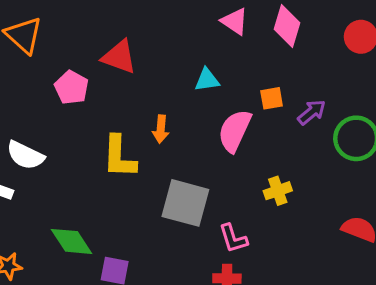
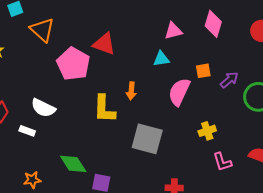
pink triangle: (235, 21) -> (173, 31), moved, turned -48
pink pentagon: (71, 88) -> (73, 64), size x1.5
pink L-shape: (233, 238) -> (222, 162), moved

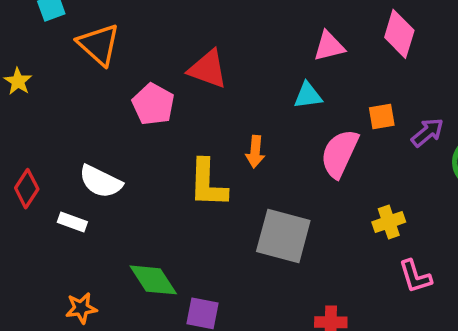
pink pentagon: (73, 64) -> (153, 104), size x0.7

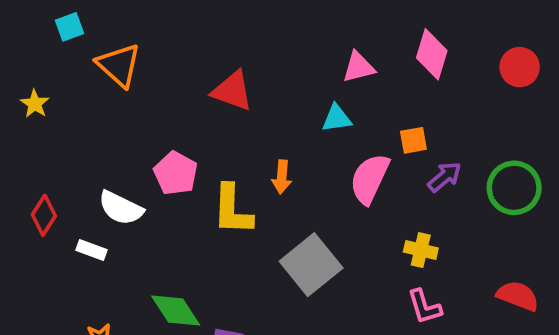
pink pentagon: (153, 104) -> (176, 173), moved
purple arrow: (427, 132) -> (445, 177), moved
yellow cross: (389, 222) -> (421, 250), turned 32
gray square: (283, 236) -> (311, 265), turned 36
pink L-shape: (415, 276) -> (424, 307), moved

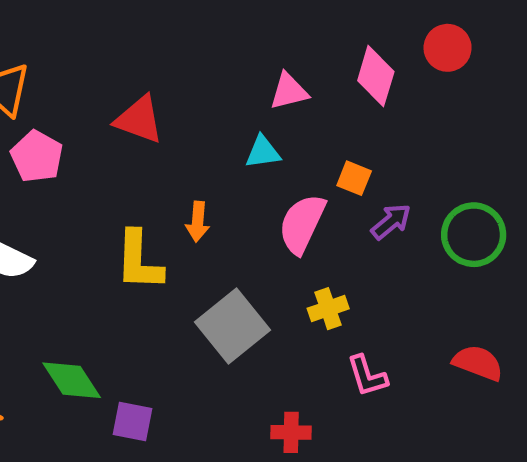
red circle: (520, 67) -> (448, 48), moved
orange square: (413, 140) -> (354, 178), turned 32
pink pentagon: (176, 173) -> (37, 156), moved
yellow cross: (421, 250) -> (328, 309), moved, turned -32

